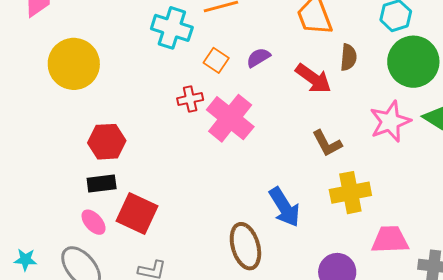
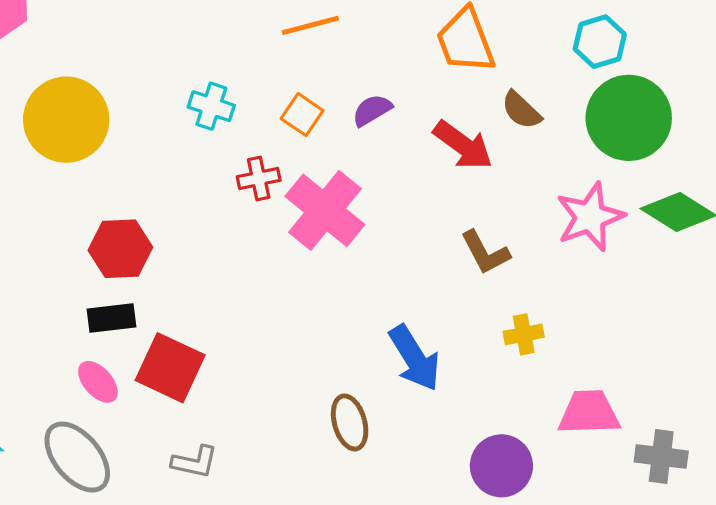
cyan cross: (172, 28) -> (211, 106), moved, size x0.7
brown semicircle: (348, 57) -> (521, 110), turned 128
yellow cross: (350, 193) -> (524, 334), size x0.6
brown ellipse: (245, 246) -> (350, 422), size x0.7

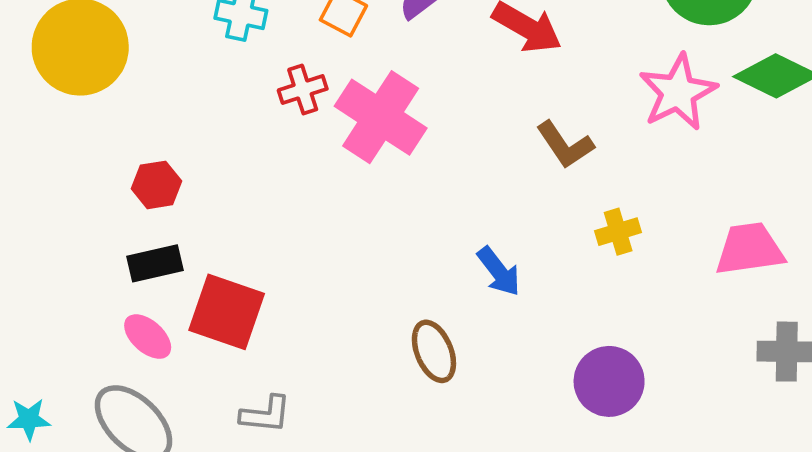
red hexagon: (120, 249) -> (156, 185), size x0.7
blue arrow: (415, 358) -> (499, 271), size x0.7
pink trapezoid: (589, 413) -> (750, 249), moved

